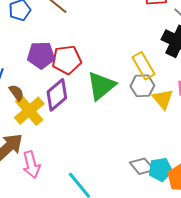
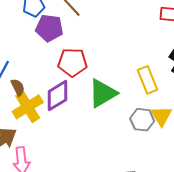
purple pentagon: (41, 55) -> (49, 28), moved
gray hexagon: (142, 86) -> (142, 120), moved

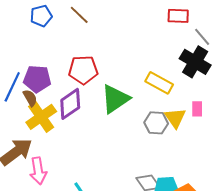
purple pentagon: (49, 28) -> (37, 79), moved
yellow rectangle: (147, 80) -> (159, 83), turned -36

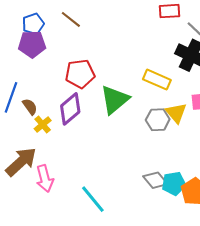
purple pentagon: (37, 79) -> (32, 44), moved
yellow cross: (41, 117) -> (43, 125), size x0.6

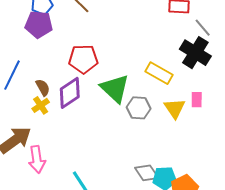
green triangle: (115, 100) -> (115, 88), turned -44
brown semicircle: (30, 107) -> (43, 87), moved
gray hexagon: (158, 120) -> (139, 108), moved

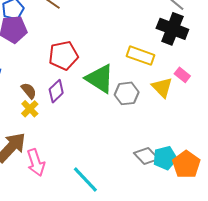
purple diamond: (70, 93) -> (56, 91), size x0.7
pink rectangle: (197, 100) -> (182, 75), turned -42

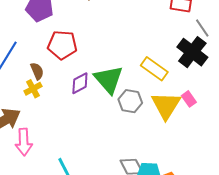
red pentagon: (63, 55) -> (62, 45), moved
yellow triangle: (162, 87) -> (166, 105), size x1.4
purple diamond: (56, 91) -> (80, 83), moved

